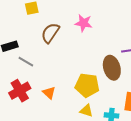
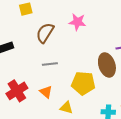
gray line: (26, 62) -> (50, 64), moved, turned -35
yellow triangle: (86, 111) -> (66, 108), moved

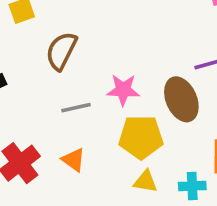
pink star: (77, 22) -> (123, 90), moved
yellow triangle: (66, 108) -> (146, 181), moved

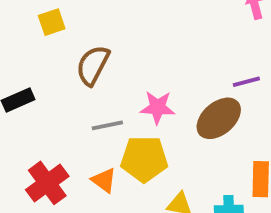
brown ellipse: (181, 99) -> (219, 118), turned 72
yellow pentagon: (141, 137) -> (144, 159), moved

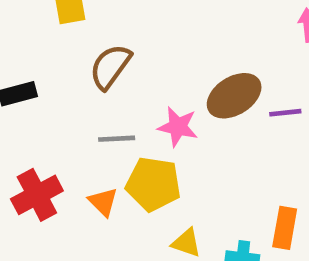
brown ellipse: (219, 118) -> (234, 96), moved

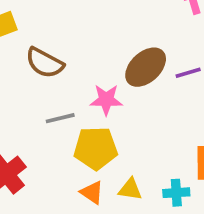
brown semicircle: (110, 67) -> (45, 63), turned -87
orange triangle: (103, 202) -> (92, 192), moved

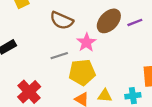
brown semicircle: (45, 63) -> (62, 20), moved
pink star: (106, 100) -> (86, 42), turned -30

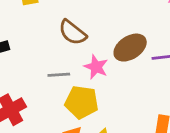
pink star: (86, 42) -> (96, 67), turned -30

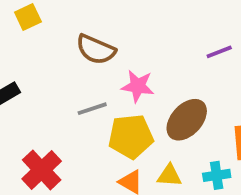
brown ellipse: (130, 48) -> (187, 120), moved

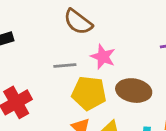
brown ellipse: (187, 120) -> (134, 91), turned 44

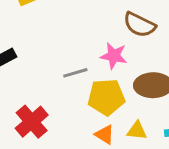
brown semicircle: (78, 22) -> (140, 25), moved

